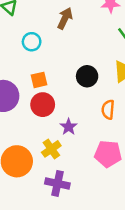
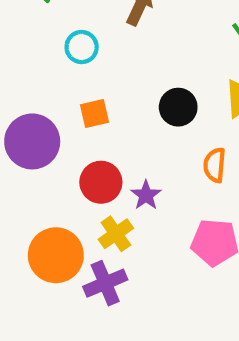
red circle: (43, 105) -> (101, 182), moved
purple cross: (57, 183) -> (105, 283), moved, turned -35

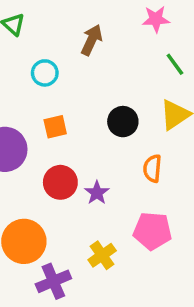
yellow cross: (116, 234) -> (102, 255), moved
purple cross: (105, 283) -> (53, 281), moved

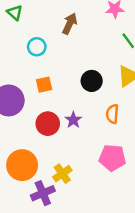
purple star: (97, 193) -> (73, 120), moved
yellow cross: (102, 255) -> (62, 174), moved

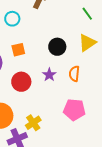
purple star: (73, 120) -> (49, 75), moved

